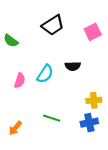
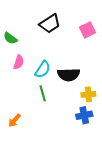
black semicircle: (73, 66) -> (69, 75), moved, size x1.5
pink semicircle: (20, 81) -> (19, 62), moved
green line: (52, 118) -> (43, 93), moved, turned 56

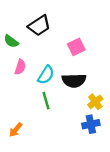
black trapezoid: (50, 24) -> (39, 26), moved
pink square: (87, 30) -> (76, 47), moved
yellow cross: (88, 94) -> (95, 102), turned -32

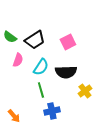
black trapezoid: (39, 26) -> (35, 40), moved
blue cross: (91, 124) -> (52, 111), moved
orange arrow: (16, 130) -> (14, 116), turned -80

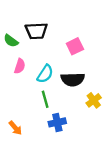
black trapezoid: (35, 40) -> (36, 31), moved, turned 30

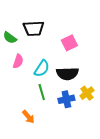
blue cross: (57, 122) -> (66, 99), moved
orange arrow: (15, 128) -> (28, 117), moved

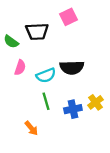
pink square: (69, 43) -> (68, 17), moved
cyan semicircle: (42, 68) -> (46, 75), turned 36
black semicircle: (67, 74) -> (72, 67), moved

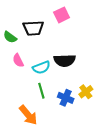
pink semicircle: (20, 67) -> (18, 60), turned 136
blue cross: (73, 109) -> (66, 98), turned 35
orange arrow: (31, 128) -> (28, 115), size x1.5

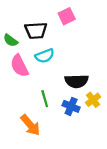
pink semicircle: (18, 60) -> (19, 66), size x1.5
black semicircle: (65, 60) -> (77, 81), moved
cyan semicircle: (41, 67) -> (45, 56), moved

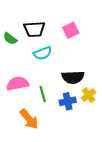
pink square: (67, 16) -> (71, 30), moved
pink semicircle: (19, 66) -> (18, 84), moved, turned 105
blue cross: (71, 106) -> (68, 101), turned -35

